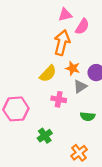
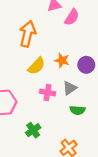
orange arrow: (62, 43) -> (28, 34), moved
gray triangle: (80, 86) -> (70, 88), moved

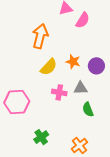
gray triangle: (70, 88) -> (80, 88), turned 32
green semicircle: (77, 110) -> (88, 109), turned 64
green cross: (33, 130) -> (41, 137), moved

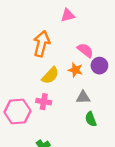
pink semicircle: (83, 20) -> (85, 50), moved, turned -84
purple circle: (96, 66) -> (99, 66), moved
pink cross: (59, 92) -> (44, 102), moved

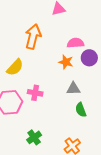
pink semicircle: (85, 50) -> (75, 43), turned -42
yellow semicircle: (50, 75) -> (15, 67), moved

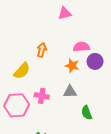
orange arrow: (33, 37) -> (42, 50), moved, size x0.6
gray triangle: (73, 89) -> (70, 92), moved

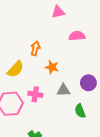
pink semicircle: (81, 47) -> (77, 36), moved
purple circle: (95, 61) -> (88, 83), moved
orange star: (72, 66) -> (52, 67), moved

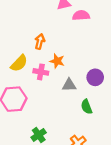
pink semicircle: (77, 36) -> (81, 15), moved
pink cross: (35, 94) -> (41, 72), moved

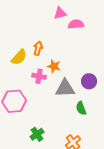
yellow semicircle: (19, 63) -> (19, 57), moved
gray triangle: (69, 85) -> (65, 88), size x1.5

